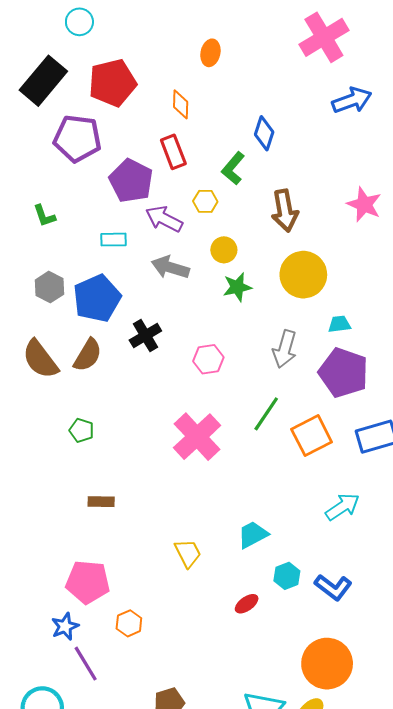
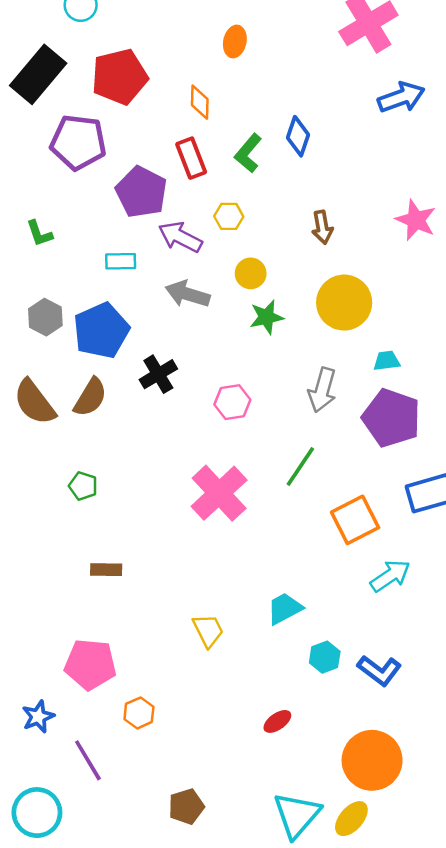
green L-shape: (233, 168) -> (248, 153), moved
brown arrow: (285, 211) -> (322, 227), size x0.7
orange square: (312, 436) -> (355, 520), moved
red ellipse: (247, 604) -> (277, 721), moved
blue star: (65, 626) -> (38, 717), moved

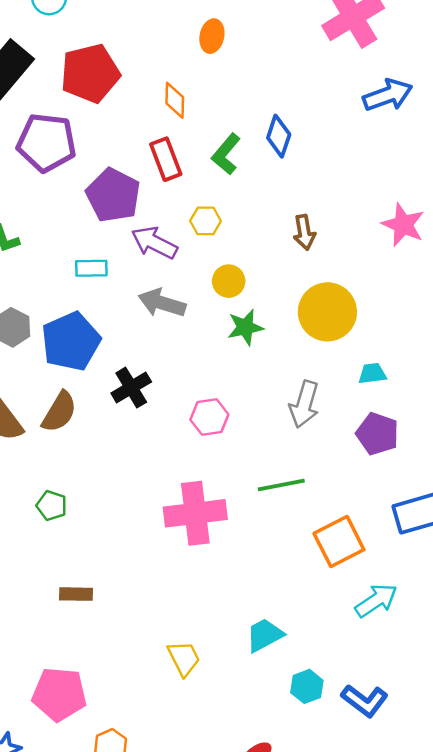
purple pentagon: (391, 418) -> (377, 434), size x0.7
green line: (300, 466) -> (281, 485), turned 45
pink cross: (219, 493) -> (195, 513), turned 36

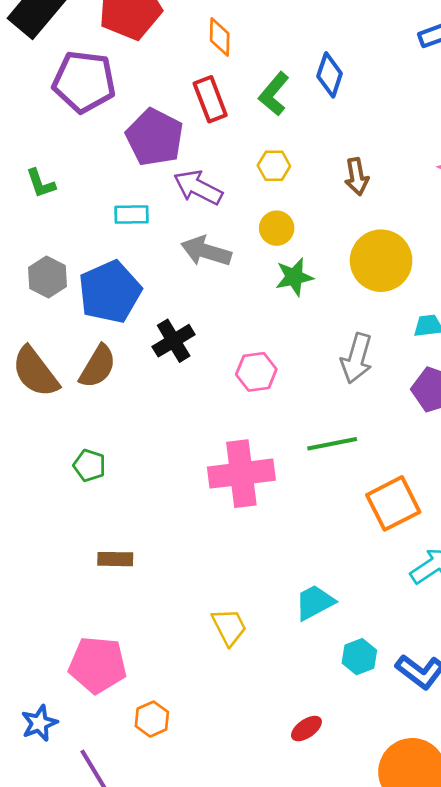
yellow hexagon: (206, 221) -> (274, 166), moved

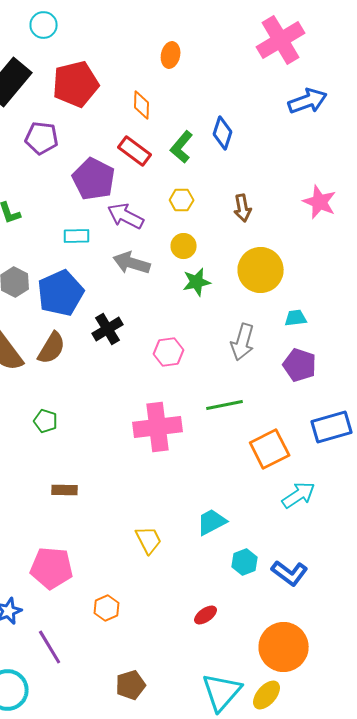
purple pentagon: (84, 82) -> (42, 138), size x0.7
red rectangle: (210, 99) -> (135, 151), turned -32
orange hexagon: (152, 719) -> (107, 608), moved

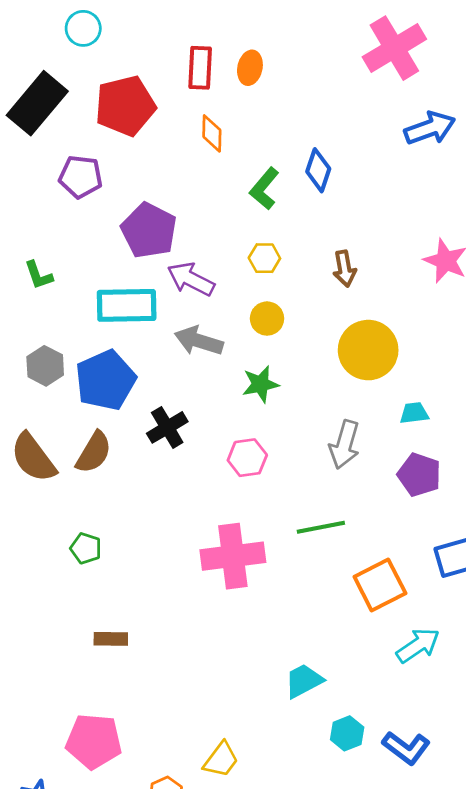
red rectangle: (135, 151) -> (200, 68), moved, turned 56
cyan rectangle: (77, 236) -> (127, 305), size x1.8
green star: (197, 282) -> (260, 384), moved
yellow trapezoid: (149, 540) -> (221, 760), moved, turned 64

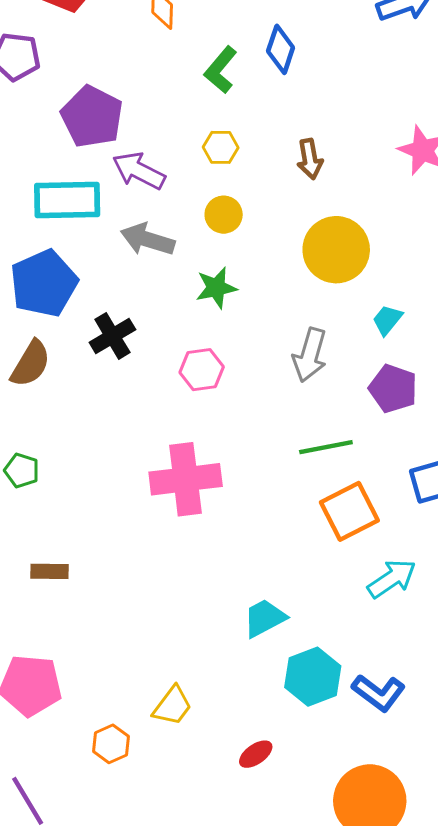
cyan trapezoid: (414, 413) -> (387, 320), turned -44
green line: (321, 527) -> (326, 447), moved
cyan hexagon: (347, 733) -> (313, 677), size x1.5

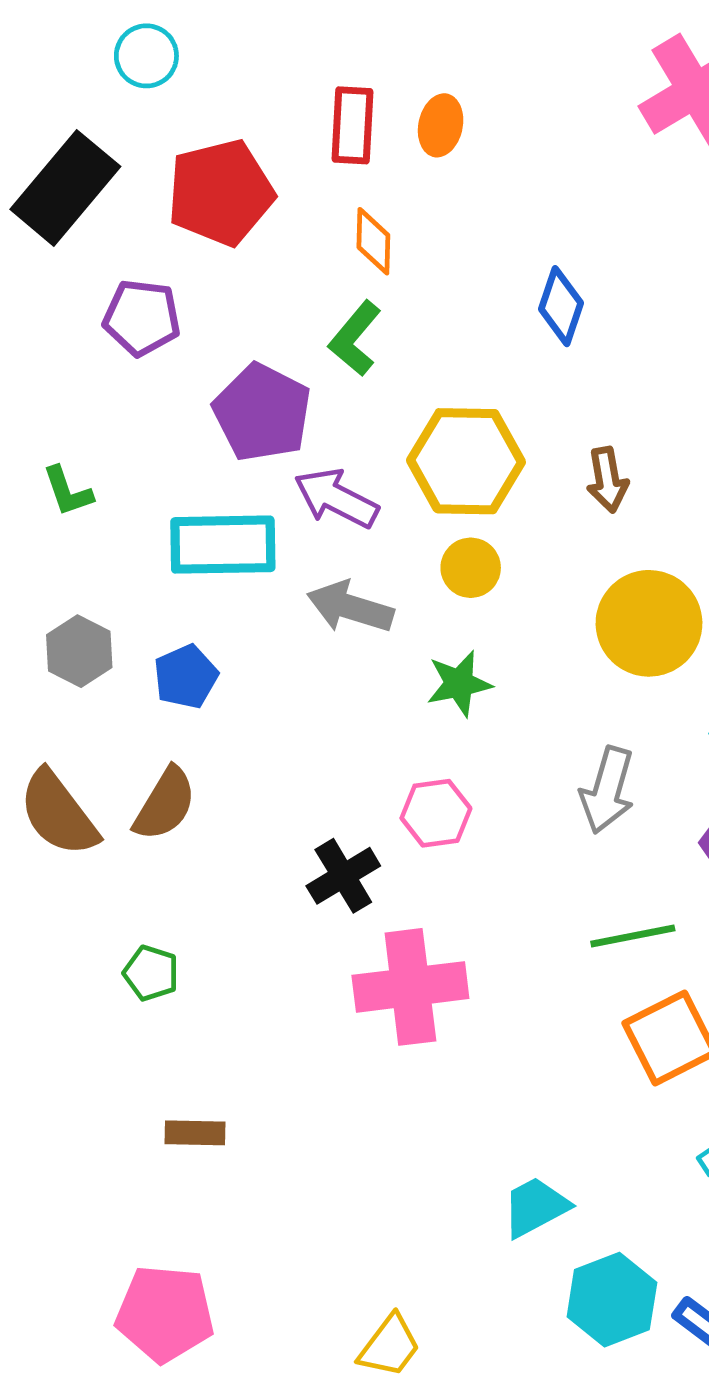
green L-shape: (221, 70) -> (355, 338), moved
yellow hexagon: (221, 147) -> (466, 461), size x2.0
blue pentagon: (44, 283) -> (186, 677), size x0.6
black cross: (112, 336) -> (343, 876), moved

